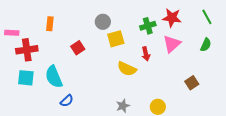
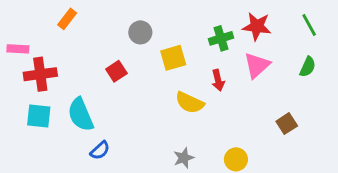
gray circle: (103, 22) -> (140, 32), moved
orange rectangle: (50, 24) -> (67, 19), moved, turned 32

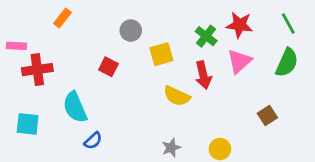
green cross: (221, 38) -> (206, 36), turned -35
green semicircle: (308, 67) -> (287, 63), size x1.5
red square: (116, 71) -> (108, 67), turned -30
red arrow: (218, 80) -> (203, 75), size x1.4
cyan square: (39, 116) -> (28, 124), moved

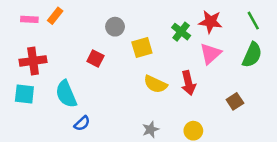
pink rectangle: (16, 46) -> (29, 19), moved
red arrow: (203, 75) -> (188, 83), moved
cyan square: (28, 124) -> (24, 94), moved

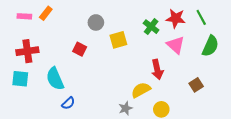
green line: (253, 21) -> (201, 17), moved
pink triangle: (210, 54) -> (176, 45), turned -36
yellow semicircle: (155, 84) -> (141, 90), moved, turned 126

